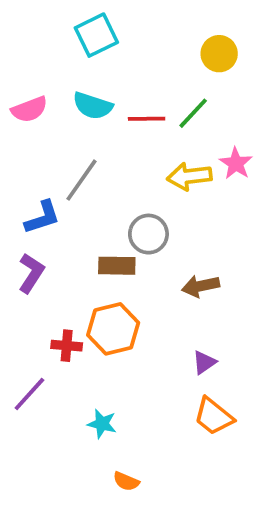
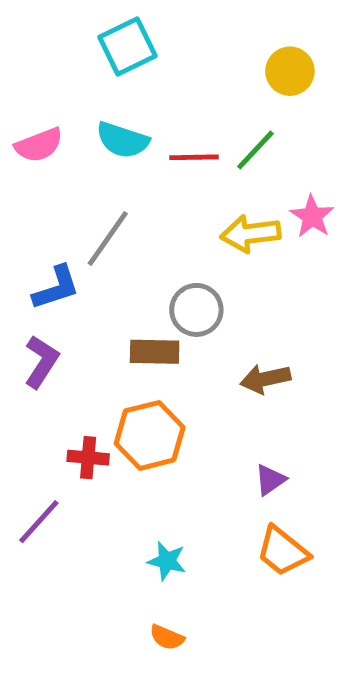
cyan star: (102, 424) -> (167, 561), moved

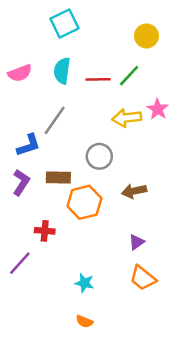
cyan semicircle: (123, 140) -> (62, 71), turned 80
brown rectangle: (155, 352) -> (58, 177), moved
orange hexagon: (150, 435) -> (84, 202), moved

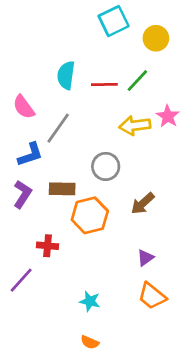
cyan square: (65, 24) -> (114, 21), moved
pink semicircle: (20, 73) -> (24, 107), moved, turned 75
brown arrow: (134, 191) -> (143, 203), turned -30

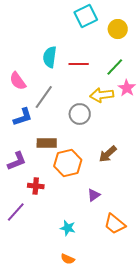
green line: (137, 81) -> (115, 67), moved
gray circle: (106, 166) -> (80, 114), moved
purple L-shape: (22, 194) -> (17, 161), moved, turned 35
purple triangle: (145, 258) -> (94, 195), moved

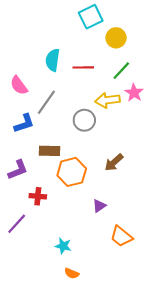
yellow circle: (118, 29) -> (116, 38), moved
cyan star: (68, 228) -> (63, 246), moved

